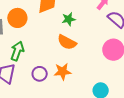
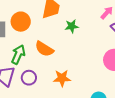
orange semicircle: (67, 42) -> (44, 49), moved
purple circle: (40, 74) -> (29, 78), moved

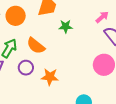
purple circle: (29, 78) -> (26, 68), moved

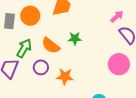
green star: (66, 26) -> (75, 38), moved

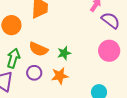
green star: (75, 38) -> (64, 53), moved

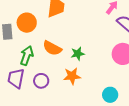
purple circle: (34, 73) -> (41, 81), moved

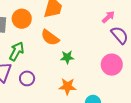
orange semicircle: (52, 48) -> (50, 38), moved
orange star: (72, 76) -> (67, 86), moved

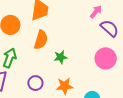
orange semicircle: (50, 38) -> (41, 40), turned -102
purple circle: (27, 78) -> (35, 83), moved

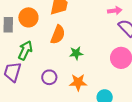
pink arrow: (96, 12) -> (115, 11), turned 40

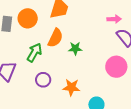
green arrow: (25, 50) -> (34, 52), moved
green star: (76, 53) -> (75, 48), moved

